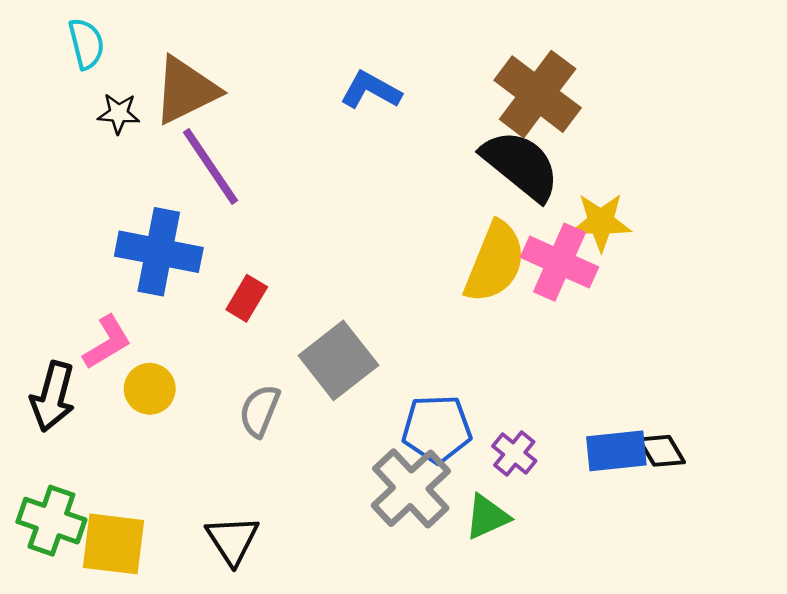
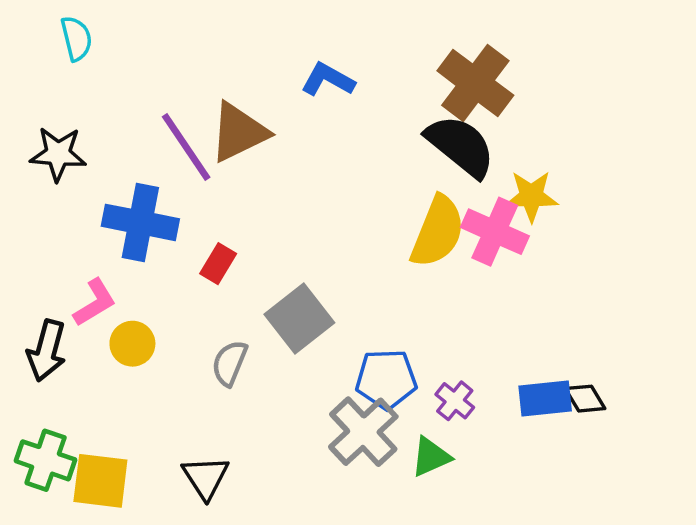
brown triangle: (186, 90) -> (239, 132), moved
black star: (119, 113) -> (58, 154), moved, size x1.5

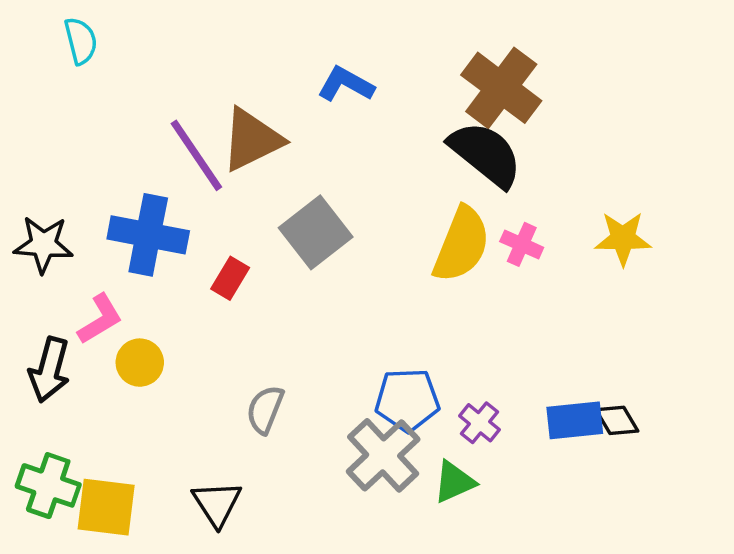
black star: (58, 154) -> (43, 244), moved
yellow star: (531, 196) -> (623, 238), moved
pink cross: (495, 232) -> (522, 244), size x0.6
gray square: (299, 319) -> (316, 232), moved
gray semicircle: (230, 363) -> (265, 410), moved

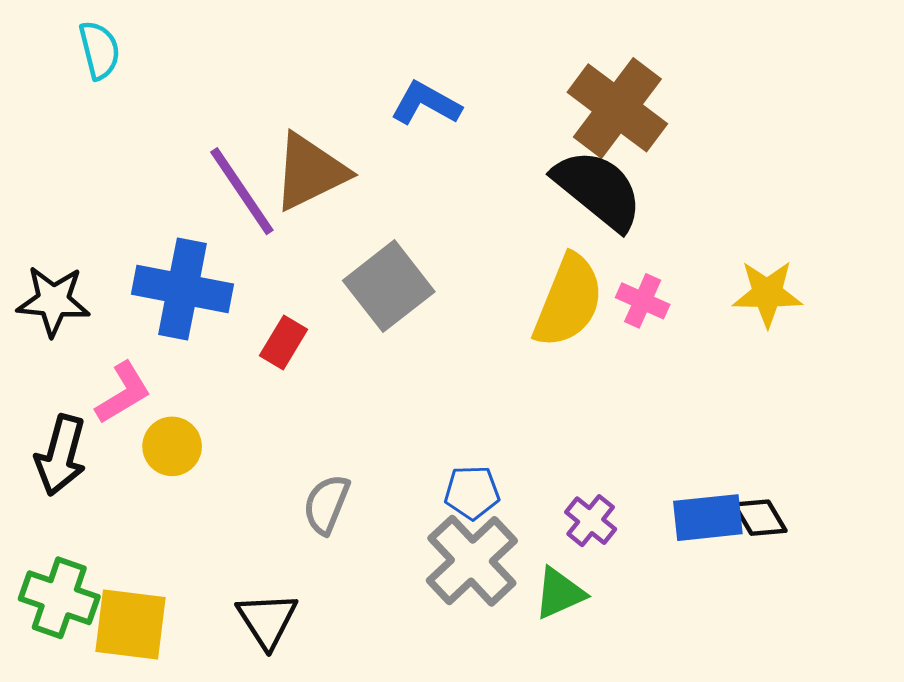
blue pentagon: (407, 400) -> (472, 492), moved, size x0.7

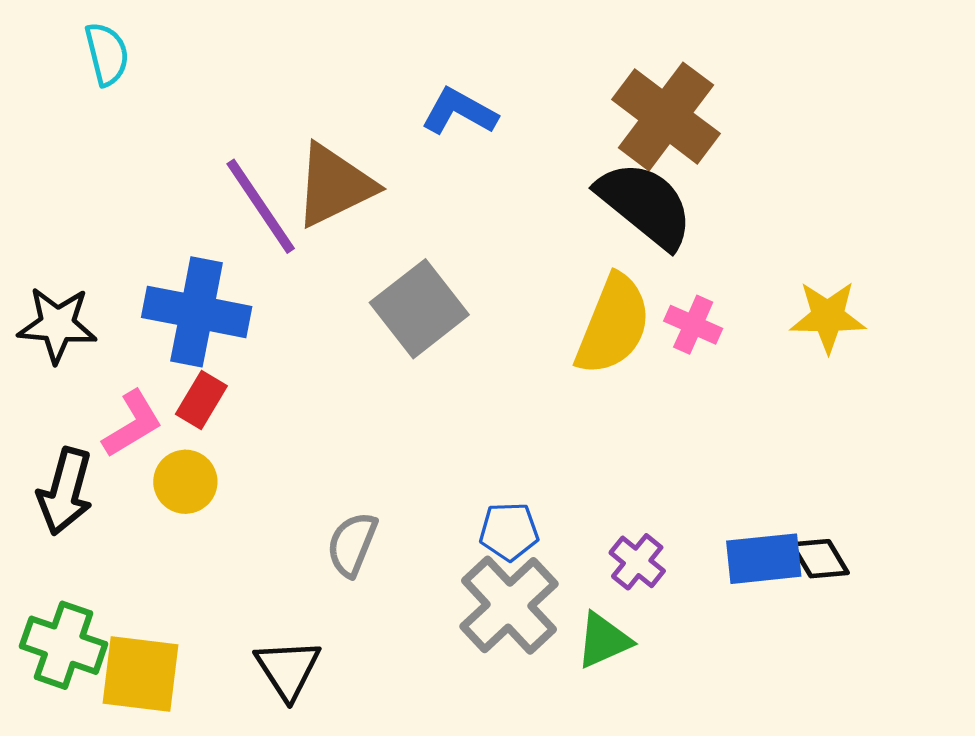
red rectangle: (283, 342) -> (201, 400), moved

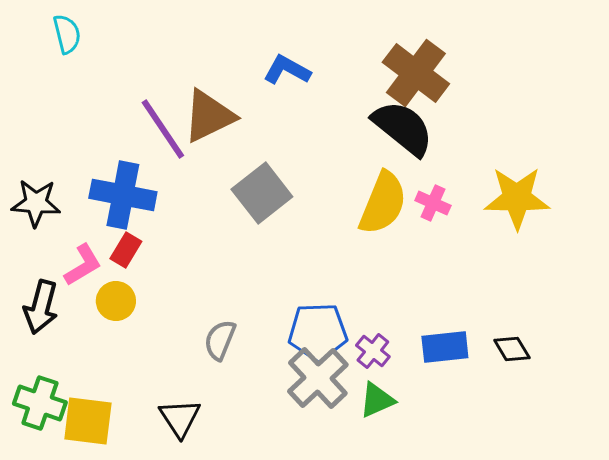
yellow star: (828, 317) -> (517, 198), size x1.4
blue pentagon: (509, 531) -> (318, 332), size x1.6
blue rectangle: (764, 559) -> (445, 347), moved
purple cross: (637, 562) -> (373, 351), moved

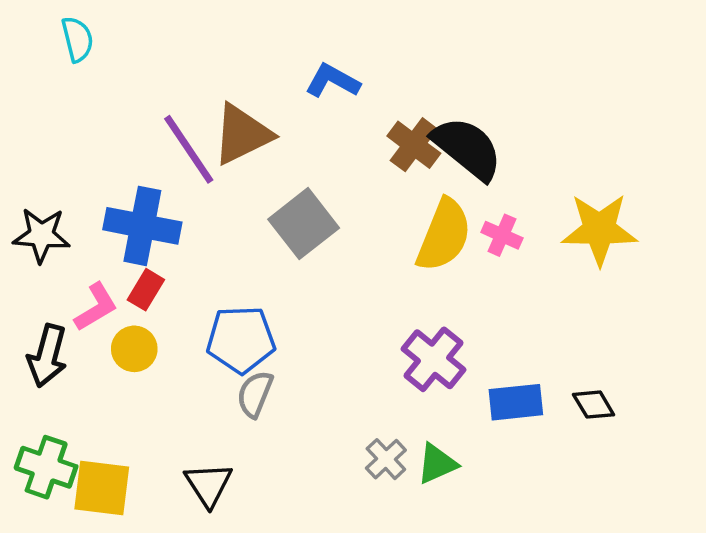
brown cross: (416, 73) -> (414, 145), moved, size x0.7
blue pentagon: (318, 332) -> (241, 340), moved
purple cross: (373, 351) -> (434, 359), moved, size x1.6
gray cross: (318, 378) -> (386, 459), moved, size x0.6

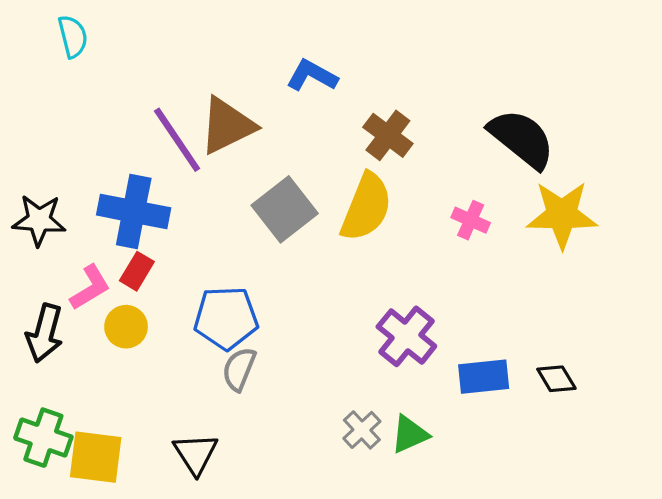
black semicircle: (467, 148) -> (522, 139), moved
yellow semicircle: (444, 235) -> (366, 207), moved

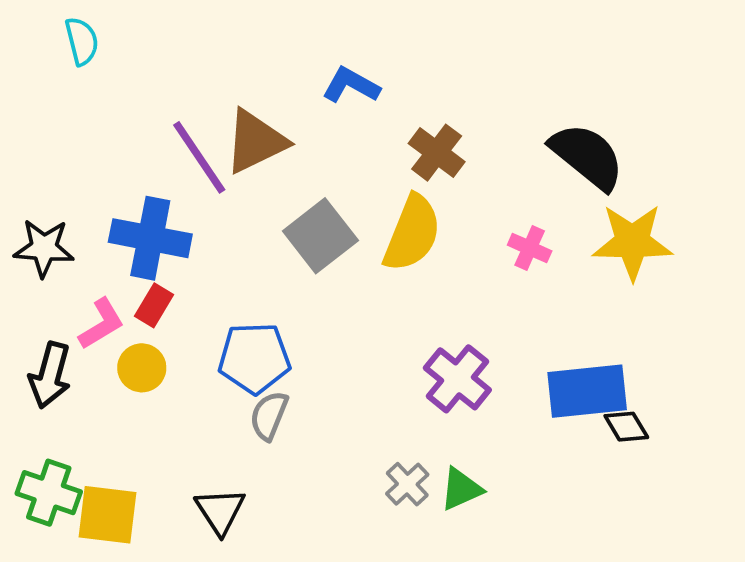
blue rectangle: (484, 377) -> (587, 391), moved, size x1.4

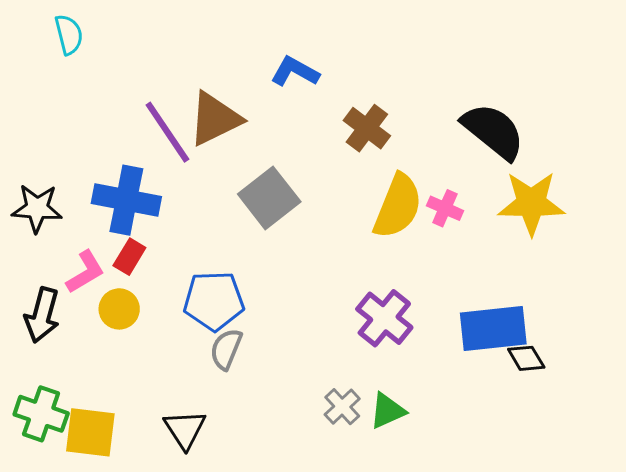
yellow semicircle: (412, 233) -> (398, 206), moved

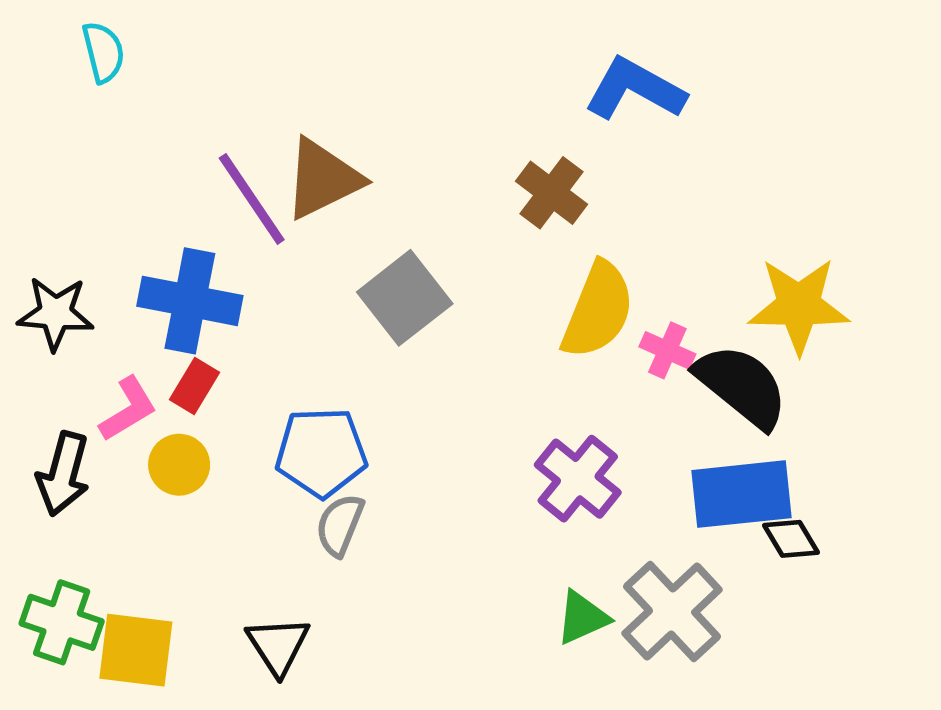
blue L-shape: (295, 72) -> (635, 89), moved, size x1.4
black semicircle: (493, 131) -> (742, 386), moved
pink cross: (445, 208) -> (667, 350), moved
gray cross: (342, 407) -> (672, 612), moved, size x1.8

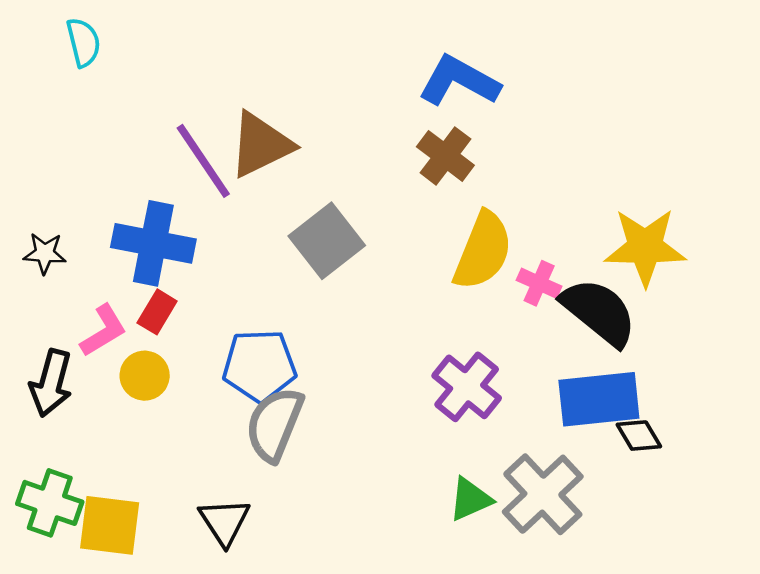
blue L-shape: (635, 89) -> (459, 81), moved
black star: (55, 313) -> (45, 253), size x0.7
gray semicircle: (340, 525) -> (274, 424), size x1.5

